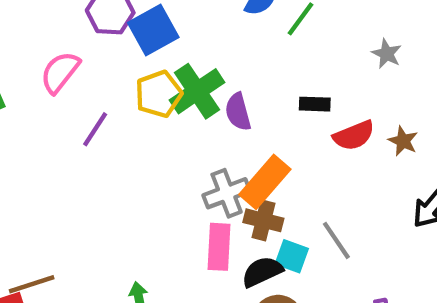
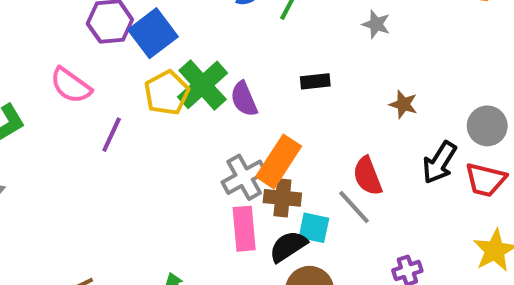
pink semicircle: (60, 72) -> (71, 85), turned -84
red semicircle: (354, 135) -> (367, 176), moved, turned 99

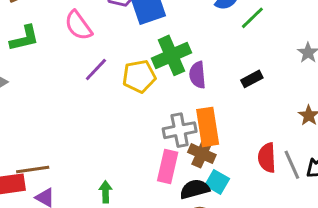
black rectangle: (315, 81) -> (252, 79), turned -40
yellow pentagon: (167, 93) -> (139, 76), moved
orange rectangle: (279, 161) -> (208, 127), turned -60
gray line: (354, 207) -> (292, 165), moved

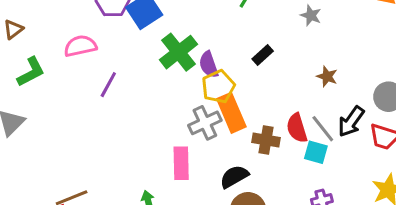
pink semicircle: (78, 25) -> (80, 46), turned 128
yellow pentagon: (139, 76) -> (218, 87), moved
brown cross: (202, 154) -> (266, 140), moved
pink rectangle: (168, 166) -> (181, 163), moved
cyan square: (217, 182) -> (316, 152), moved

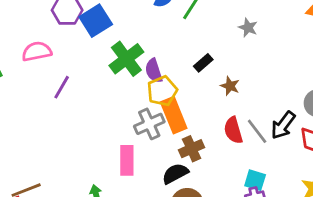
brown star: (327, 76) -> (230, 86), moved
brown cross: (266, 140) -> (191, 149), moved, turned -35
cyan square: (316, 152) -> (255, 180), moved

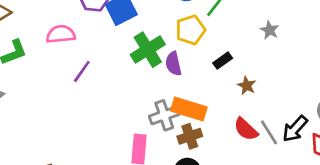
yellow pentagon: (162, 91) -> (190, 30), moved
orange rectangle: (174, 115) -> (189, 109), turned -56
red semicircle: (233, 130) -> (246, 129), turned -36
brown cross: (191, 149) -> (190, 136), moved

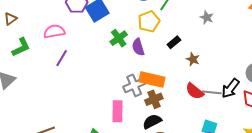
green cross: (148, 50) -> (119, 38), size x0.7
purple line: (82, 71) -> (62, 58), moved
gray line: (269, 132) -> (212, 92), turned -48

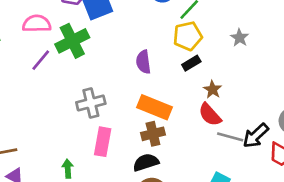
yellow pentagon: (149, 22) -> (188, 36), moved
green cross: (119, 38) -> (72, 41), moved, size x1.4
gray cross: (134, 85) -> (91, 103), moved
red semicircle: (195, 91) -> (210, 115), moved

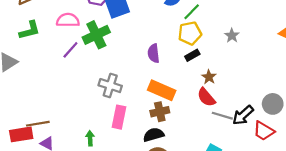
gray cross: (91, 103) -> (110, 86), turned 30

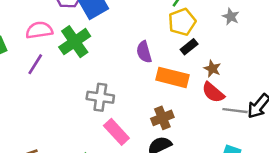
purple line: (70, 50) -> (35, 64), moved
orange rectangle: (162, 90) -> (172, 77), moved
pink rectangle: (119, 117) -> (116, 132), turned -45

